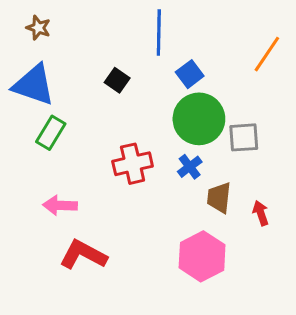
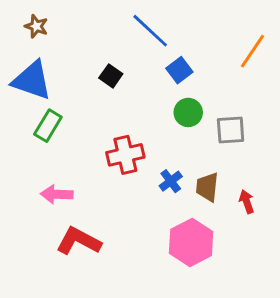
blue line: (159, 32) -> (150, 31), turned -48
green circle: (199, 119) -> (188, 112), size x0.6
blue cross: (190, 167) -> (171, 181), moved

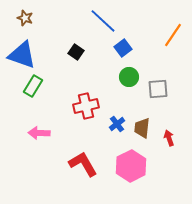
red L-shape: (79, 241) -> (83, 164), moved, turned 32

